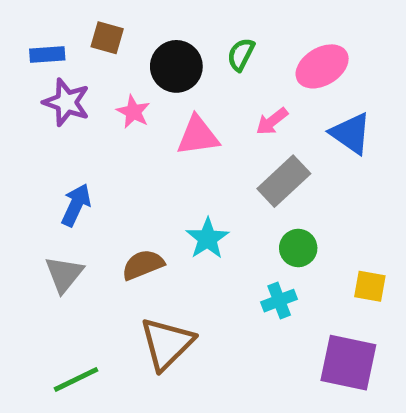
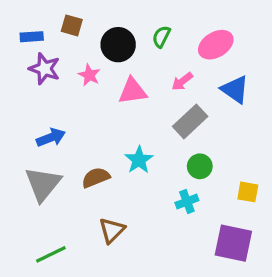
blue arrow: (76, 205) -> (51, 137), turned 44
gray triangle: (64, 274) -> (43, 184), size x1.4
brown triangle: (167, 344) -> (112, 230), size x0.7

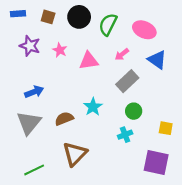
blue rectangle: (32, 37) -> (18, 14), moved
green semicircle: (161, 37) -> (108, 24), size x1.5
black circle: (118, 45) -> (79, 17), moved
pink ellipse: (216, 45) -> (144, 30), turned 55
brown triangle: (112, 230) -> (75, 154), size x1.4

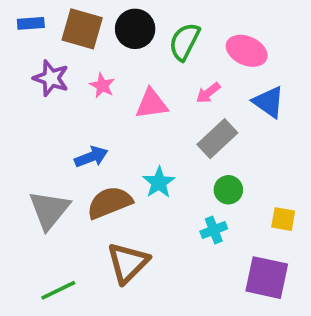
brown square: (48, 17) -> (82, 29), size x1.6
blue arrow: (34, 92) -> (91, 157), moved
brown semicircle: (64, 119) -> (109, 203), size x1.4

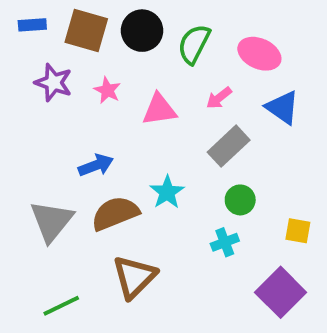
purple square: (267, 278) -> (281, 292), turned 33

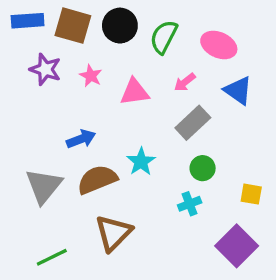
blue rectangle: (32, 25) -> (28, 21), size x1.4

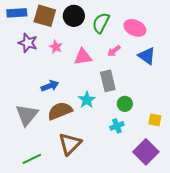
gray rectangle: (193, 123) -> (108, 81), moved, turned -60

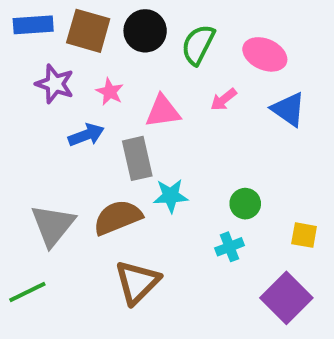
gray rectangle: (108, 81) -> (137, 158), moved
blue arrow: (50, 86) -> (86, 135), moved
cyan star: (87, 100) -> (171, 196), turned 30
green line: (32, 159) -> (27, 292), moved

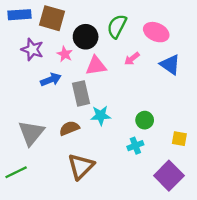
black circle: (145, 31) -> (86, 37), moved
brown semicircle: (118, 217) -> (69, 128), size x0.7

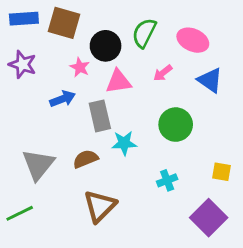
purple star: (32, 49) -> (23, 64), moved
green circle: (145, 120) -> (176, 125), moved, size x1.5

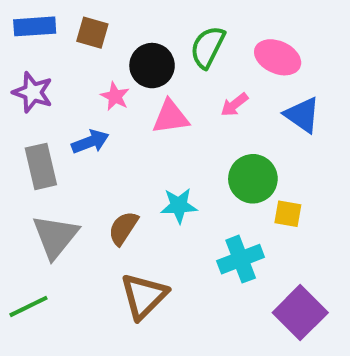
brown square: (64, 23) -> (92, 33), size x0.7
gray rectangle: (100, 116) -> (41, 166), moved
brown semicircle: (85, 159) -> (123, 228), turned -35
yellow square: (221, 172) -> (288, 214), moved
cyan cross: (167, 180) -> (241, 259), size x1.5

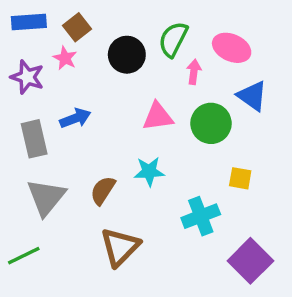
brown square: (92, 33) -> (77, 27), turned 36
pink star: (115, 96) -> (65, 58), moved
pink arrow: (234, 105) -> (194, 72), moved, turned 135
pink triangle: (171, 117) -> (158, 117), moved
green circle: (253, 179) -> (211, 123), moved

